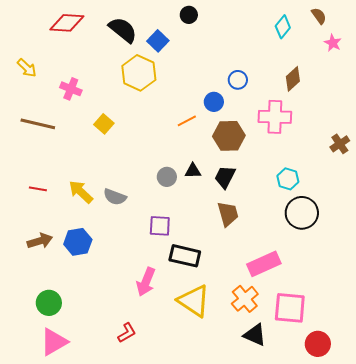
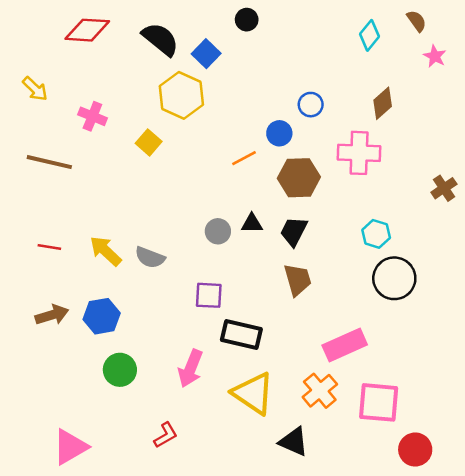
yellow square: (104, 124) -> (149, 142), moved
green circle: (49, 303) -> (120, 370), moved
black triangle: (255, 335) -> (294, 442), moved

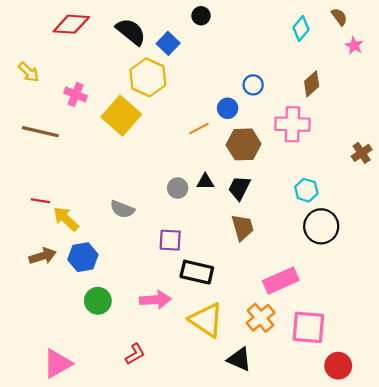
yellow square: (149, 142) -> (121, 116), size x1.8
yellow arrow: (106, 251) -> (66, 219), moved
pink arrow: (190, 368) -> (155, 300), turned -116

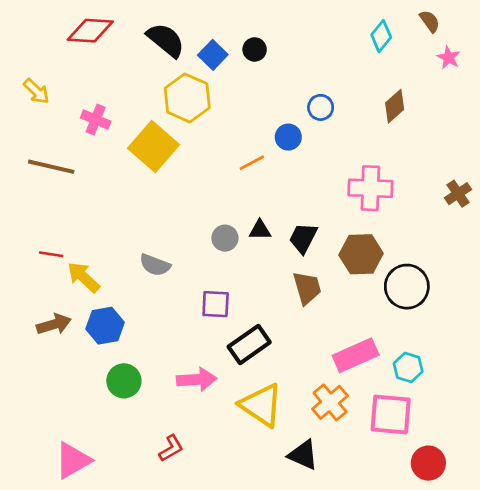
black circle: (201, 16) -> (255, 49), moved
pink cross: (292, 124) -> (370, 188), moved
brown hexagon: (244, 144) -> (361, 254), moved
cyan hexagon: (306, 190) -> (408, 367), moved
black rectangle: (197, 272) -> (249, 344), turned -48

